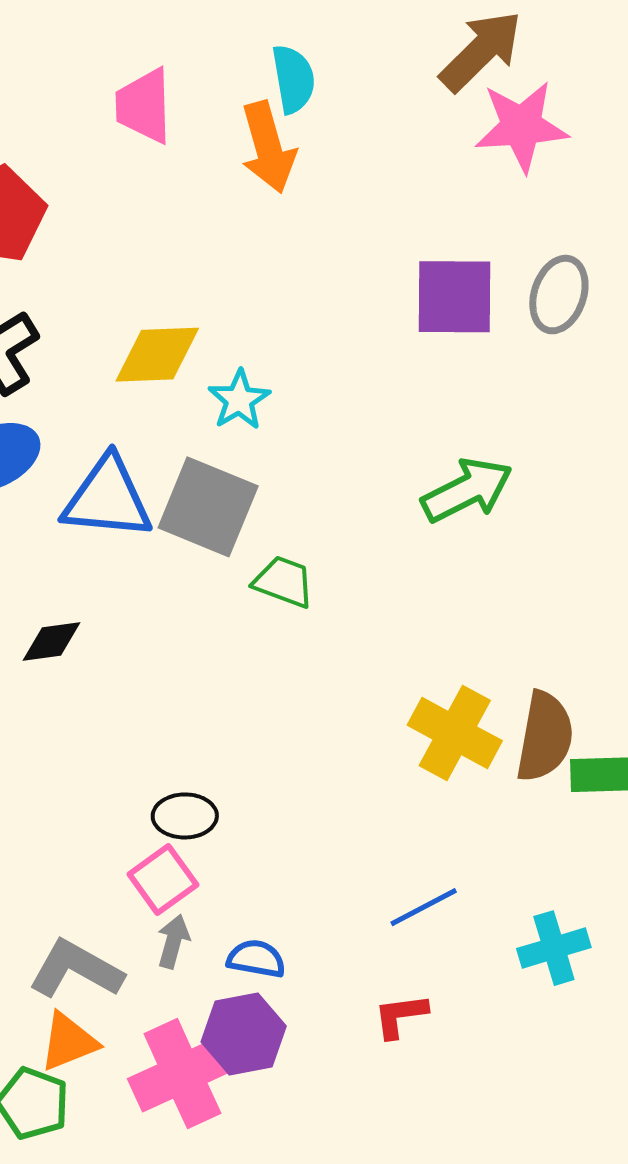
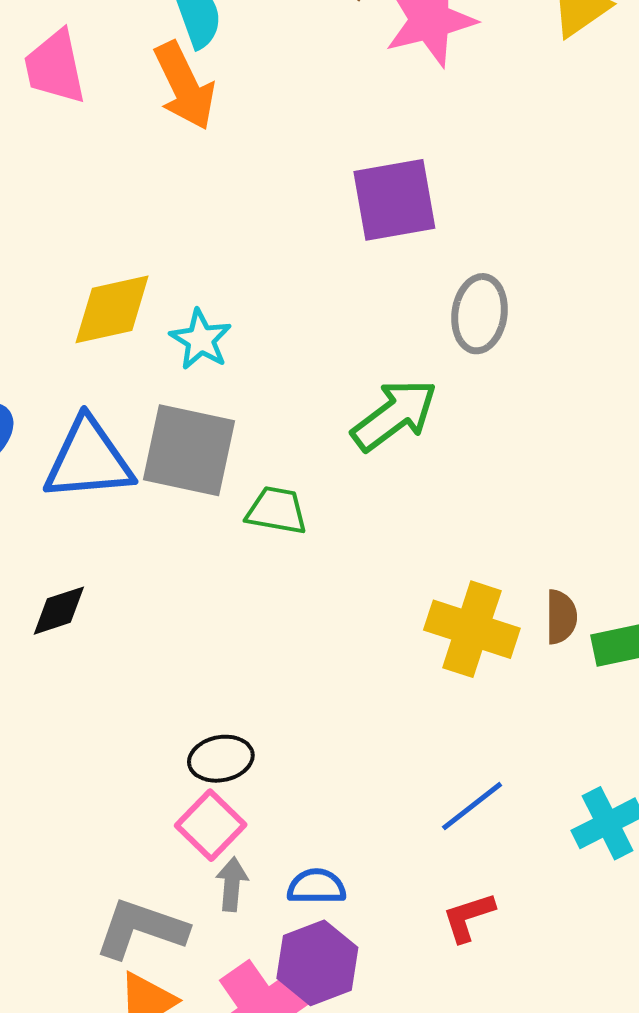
gray ellipse: (559, 295) -> (480, 314), moved
green arrow: (467, 490) -> (394, 415), moved
brown semicircle: (545, 737) -> (561, 617), size x0.6

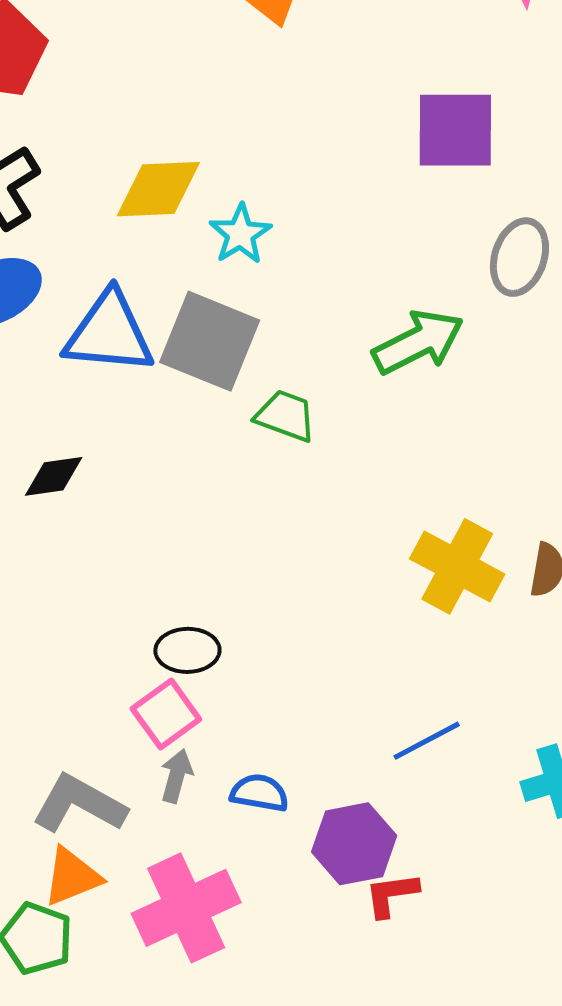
red L-shape: (468, 917) -> (392, 895), moved
purple hexagon: (317, 963) -> (354, 844), moved

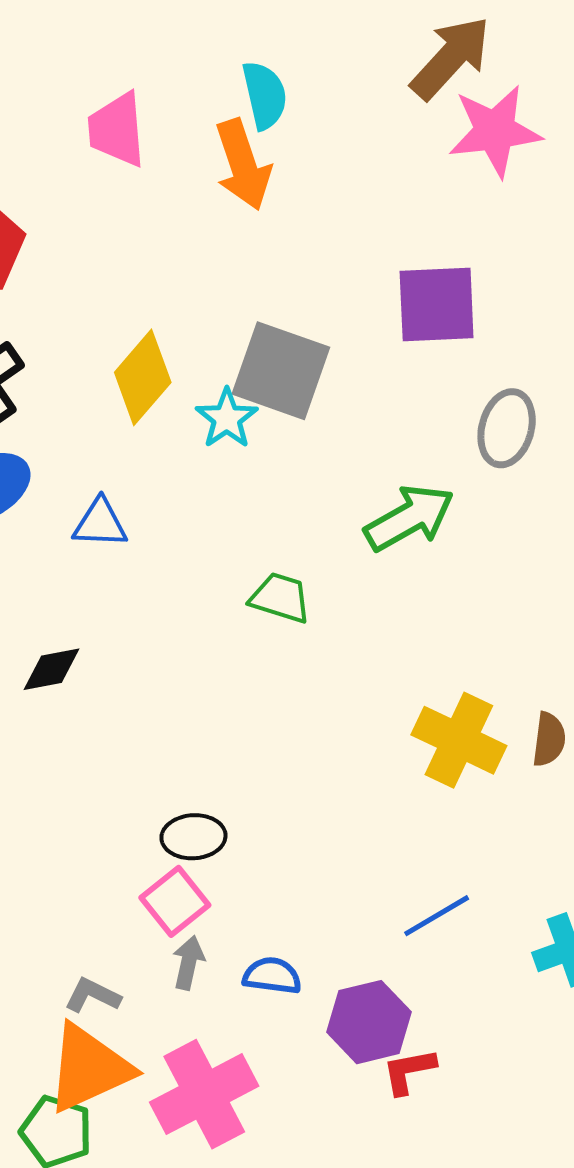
yellow diamond: (158, 189) -> (143, 377), turned -44
blue triangle: (109, 333) -> (100, 523), size x0.6
gray square: (210, 341) -> (281, 371), moved
gray L-shape: (79, 804) -> (93, 995), size x0.6
orange triangle: (72, 877) -> (89, 1068), size x1.5

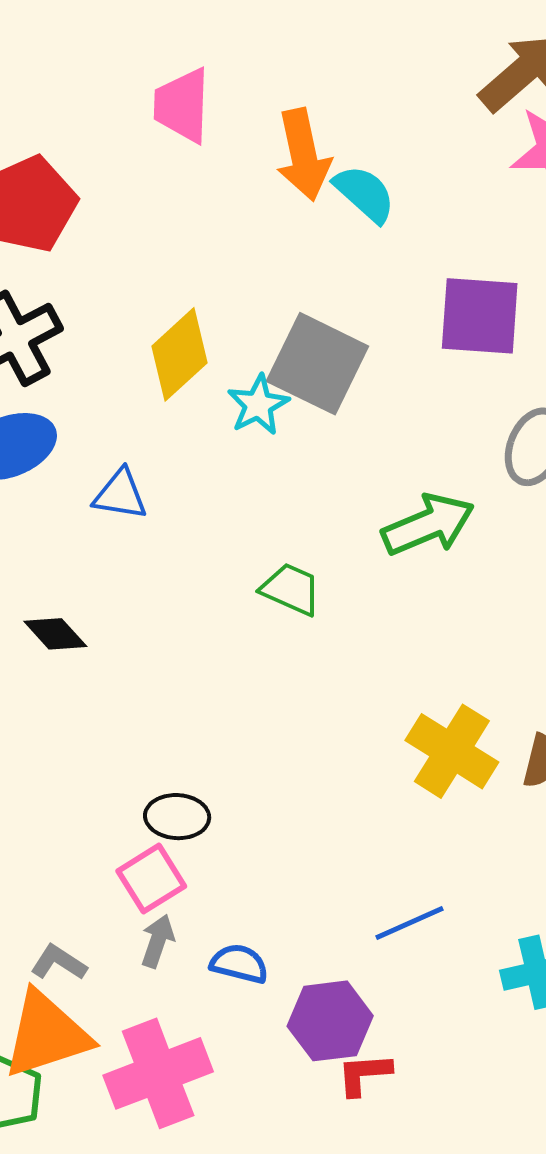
cyan semicircle: (265, 95) -> (365, 194), moved, turned -42
black diamond: (52, 669) -> (55, 634), turned 52

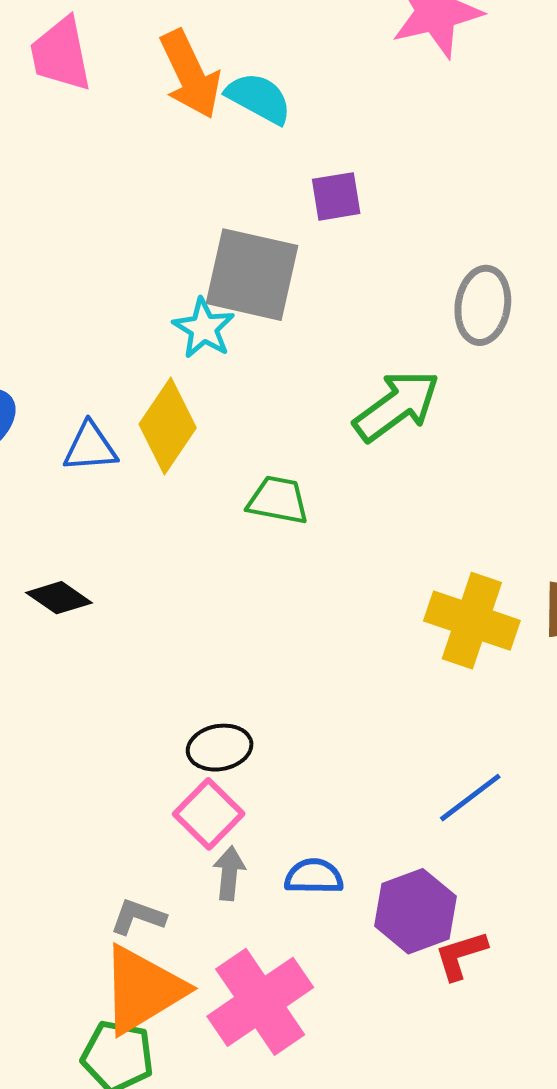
purple square: (480, 316) -> (336, 196), moved, size x0.6
yellow diamond: (179, 354) -> (168, 426), moved

